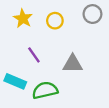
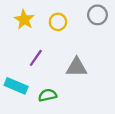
purple line: (34, 55) -> (36, 58), turned 70
green semicircle: (45, 90) -> (47, 95), size x0.7

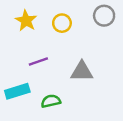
purple line: (36, 58) -> (38, 62), turned 36
cyan rectangle: (16, 86) -> (17, 91), turned -40

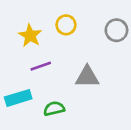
gray circle: (104, 16) -> (116, 30), moved
yellow star: (26, 21) -> (30, 36), moved

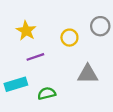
yellow circle: (66, 25) -> (69, 38), moved
gray triangle: (87, 77) -> (88, 74), moved

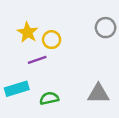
yellow circle: (69, 38) -> (52, 40), moved
gray triangle: (88, 74) -> (98, 94), moved

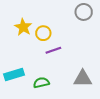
gray circle: (106, 28) -> (84, 12), moved
purple line: (37, 60) -> (53, 50), moved

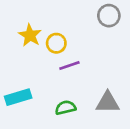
green semicircle: (41, 83) -> (65, 108), moved

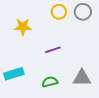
yellow star: (30, 35) -> (23, 27), turned -30
yellow circle: (56, 43) -> (59, 12), moved

